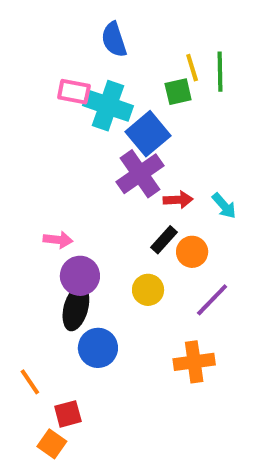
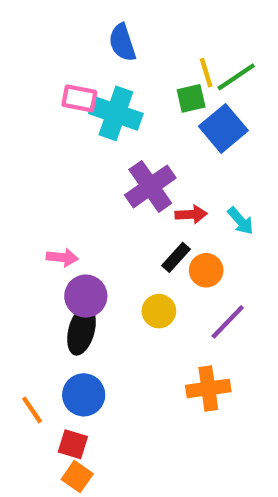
green line: (220, 72) -> (236, 77), turned 57
blue square: (148, 134) -> (223, 128), moved
blue circle: (98, 348) -> (84, 395), moved
red square: (68, 414) -> (73, 444), turned 32
orange square: (52, 444) -> (77, 477), moved

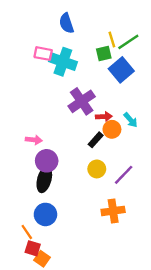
orange circle: (206, 270) -> (112, 129), moved
yellow circle: (159, 311) -> (97, 169), moved
orange line: (32, 410) -> (27, 232), moved
red square: (73, 444) -> (33, 248), moved

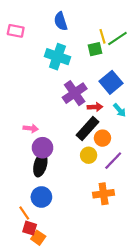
pink rectangle: (43, 54) -> (16, 31), moved
blue square: (121, 70) -> (111, 82), moved
orange circle: (112, 129) -> (102, 138), moved
black rectangle: (96, 140) -> (87, 128), size x1.6

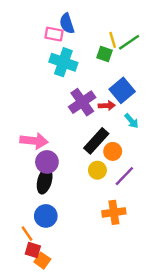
pink rectangle: (16, 31) -> (54, 34), moved
green square: (95, 49) -> (104, 54), turned 32
red arrow: (95, 107) -> (107, 106), moved
pink arrow: (31, 128) -> (34, 141), size x1.6

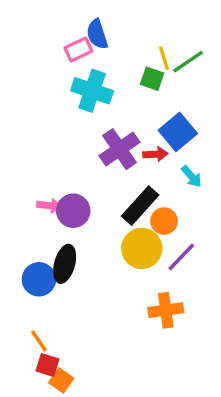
pink rectangle: (54, 34) -> (78, 50), turned -36
pink arrow: (34, 141) -> (49, 206), size x0.6
purple circle: (47, 162) -> (73, 211), moved
yellow circle: (97, 170) -> (142, 248), size x1.5
blue circle: (46, 216) -> (39, 279), moved

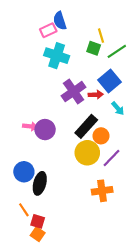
green line: (188, 62) -> (117, 51), moved
black ellipse: (65, 264) -> (40, 183), moved
red square: (48, 365) -> (38, 221), moved

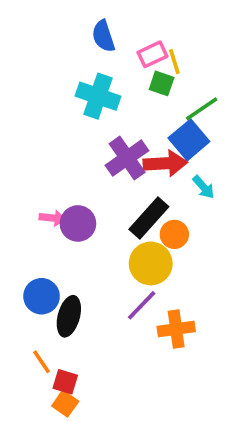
pink rectangle: (48, 30) -> (153, 54), moved
green line: (117, 51) -> (202, 109), moved
red arrow: (96, 95) -> (165, 163), size x1.6
purple line: (112, 158) -> (142, 305), moved

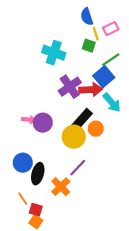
blue semicircle: (103, 36) -> (87, 17), moved
pink rectangle: (153, 54) -> (111, 29), moved
cyan arrow: (203, 187) -> (112, 103), size x1.5
yellow circle: (151, 263) -> (74, 137), moved
orange cross: (176, 329) -> (61, 187), moved, turned -36

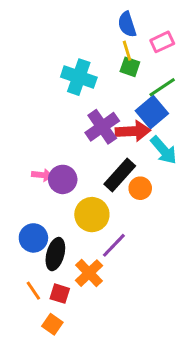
yellow line: (96, 34) -> (127, 51), moved
yellow circle: (74, 137) -> (92, 215), moved
red square: (36, 210) -> (60, 294), moved

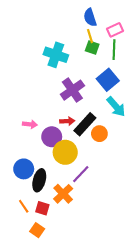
green line: (162, 87) -> (114, 50), moved, turned -54
red arrow: (133, 131) -> (67, 121), moved, size x0.6
purple circle: (63, 179) -> (52, 137), moved

